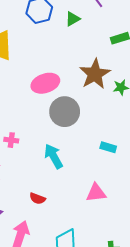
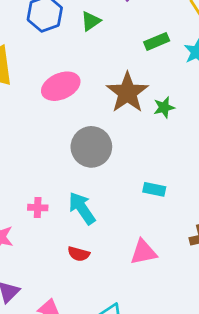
pink ellipse: (45, 83) -> (61, 86), moved
pink cross: (11, 140) -> (38, 208), moved
red semicircle: (37, 199) -> (79, 254), moved

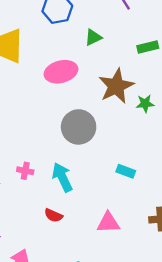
green triangle: (91, 21) -> (93, 37), moved

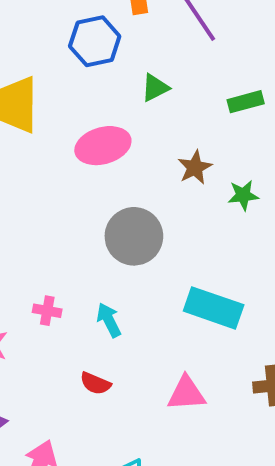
brown star: (116, 86) -> (195, 167), size x0.6
cyan rectangle: (126, 171) -> (214, 308), size x1.8
cyan arrow: (62, 177) -> (109, 320), size x0.7

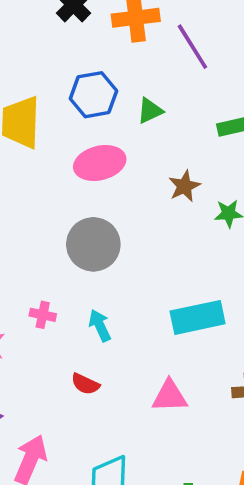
blue hexagon: (95, 41) -> (93, 95), moved
gray circle: (134, 236) -> (93, 244), moved
cyan rectangle: (214, 308) -> (198, 317), turned -33

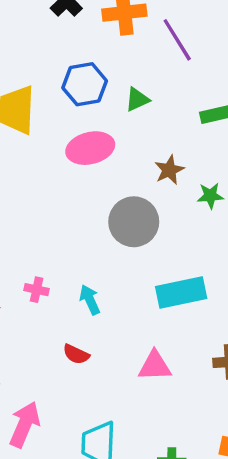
gray circle: (93, 244) -> (134, 222), moved

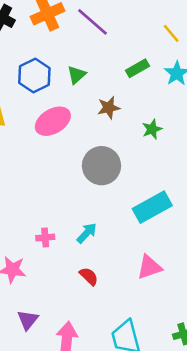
brown star: (169, 170) -> (109, 108), moved, turned 30
cyan arrow: (90, 300) -> (87, 233), turned 85
red semicircle: (76, 354) -> (89, 276), turned -144

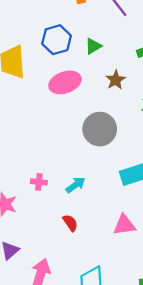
brown star: (109, 108) -> (116, 80), turned -30

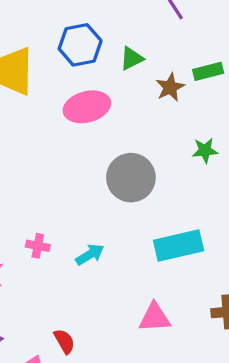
brown star: (116, 80) -> (170, 87), moved
red semicircle: (70, 223) -> (64, 341), moved

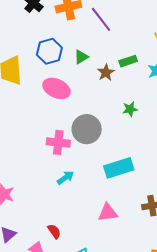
pink ellipse: (87, 107) -> (56, 88), turned 44
pink cross: (38, 246) -> (58, 142), moved, size x1.6

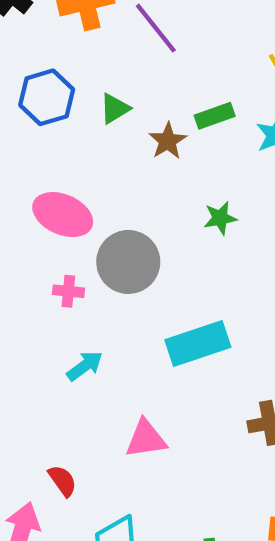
pink ellipse: (56, 88) -> (63, 215), moved
pink cross: (58, 142) -> (68, 291), size x0.6
pink triangle: (108, 213) -> (146, 439), moved

